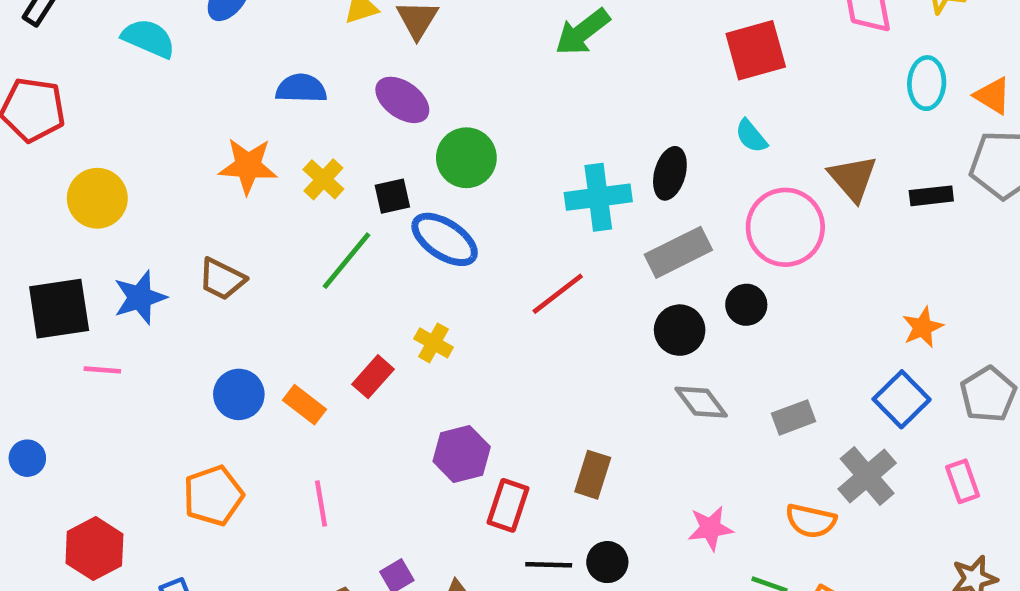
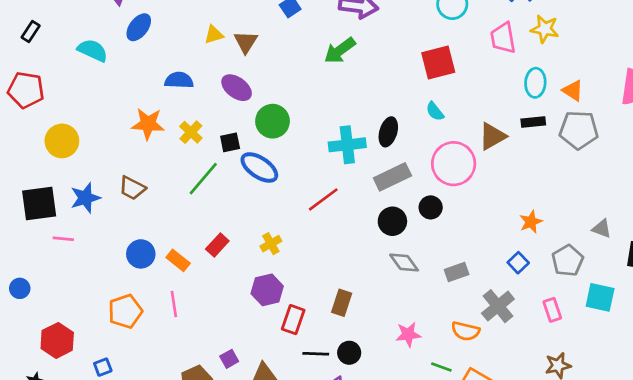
brown triangle: (853, 178) -> (492, 136), turned 40
black rectangle: (931, 196) -> (533, 122), moved
yellow cross: (434, 343) -> (271, 244), moved, turned 30
blue square: (902, 399) -> (518, 263), size x0.7
pink line: (321, 504) -> (174, 304), moved

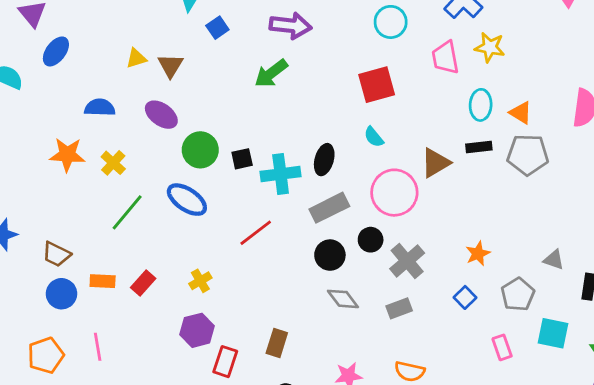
black square: (230, 142) -> (242, 159), moved
brown trapezoid: (132, 188) -> (56, 254), moved
orange rectangle: (178, 260) -> (103, 281), moved, turned -35
gray cross: (498, 306) -> (407, 261), moved

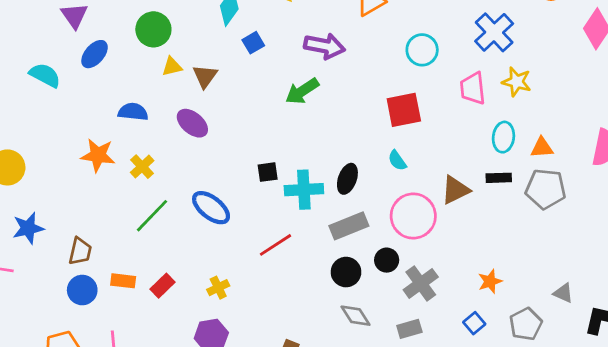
orange triangle: (521, 113) -> (542, 148), turned -40
green circle: (200, 150) -> (153, 29), moved
brown trapezoid: (56, 254) -> (80, 251), turned -108

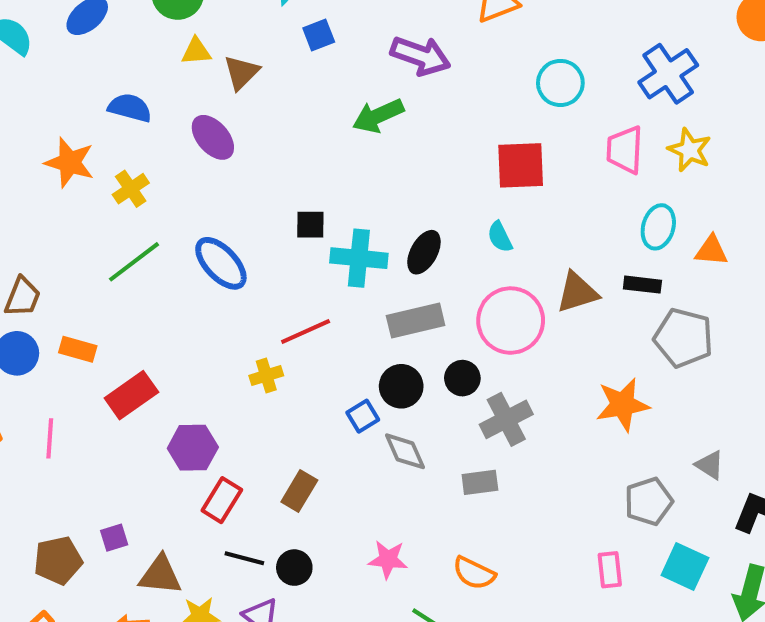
gray pentagon: (546, 189) -> (683, 338), moved
orange star: (490, 281) -> (623, 405), moved, size x1.5
red rectangle: (162, 286) -> (131, 395), moved, size x1.4
yellow cross: (218, 288) -> (266, 376), moved
blue square: (474, 323) -> (363, 416), moved

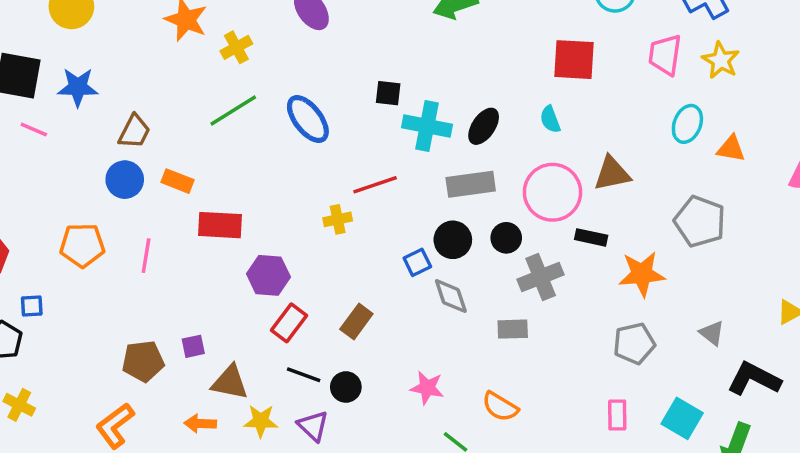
black rectangle: (642, 285) -> (591, 237), moved
red rectangle: (131, 395) -> (220, 225), turned 33
gray pentagon: (649, 501) -> (634, 343), moved

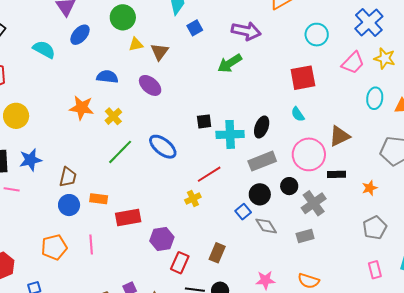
pink trapezoid: (665, 55) -> (353, 63), turned -130
orange star: (642, 274) -> (370, 188), size x0.6

